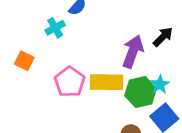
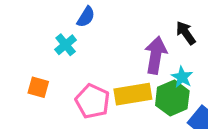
black arrow: (163, 37) -> (186, 33), turned -70
cyan star: (160, 84) -> (182, 77), moved

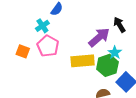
purple arrow: (156, 55) -> (99, 37), turned 35
pink pentagon: (92, 101) -> (48, 46), moved

